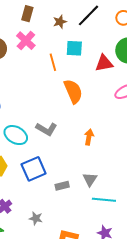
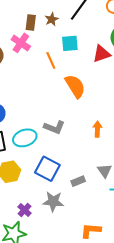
brown rectangle: (27, 14) -> (31, 22), moved
cyan ellipse: (16, 135) -> (25, 138), turned -40
blue square: (34, 169) -> (47, 169), turned -30
gray star: (36, 218) -> (53, 202), moved, size x1.5

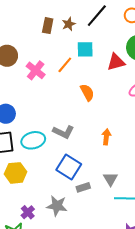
pink cross: (21, 43) -> (36, 70), moved
orange line: (51, 60) -> (65, 65), turned 60
orange semicircle: (75, 86) -> (87, 92), size x0.7
blue square: (47, 169) -> (69, 167), moved

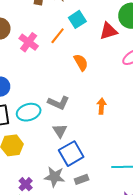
cyan square: (85, 49) -> (77, 19), turned -30
blue square: (69, 167) -> (71, 154), moved, turned 30
gray triangle: (110, 179) -> (60, 131), moved
gray rectangle: (83, 187) -> (82, 179), moved

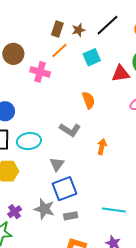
orange line: (58, 36) -> (59, 50), moved
pink cross: (29, 42) -> (40, 72), turned -30
gray L-shape: (58, 103) -> (70, 130), moved

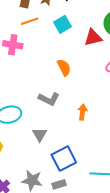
orange line: (59, 50) -> (30, 21), turned 30
blue square: (64, 189) -> (64, 159), moved

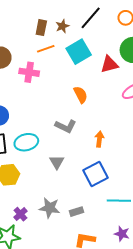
cyan square: (63, 24) -> (79, 52), size x1.4
blue square: (64, 159) -> (95, 174), moved

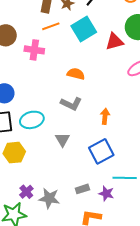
orange semicircle: (81, 95) -> (76, 74), moved, turned -48
gray star: (50, 208) -> (49, 198), moved
purple star: (122, 234) -> (106, 193), moved

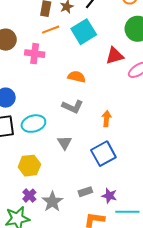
red triangle: (115, 42) -> (115, 56), moved
yellow hexagon: (14, 153) -> (29, 166), moved
cyan line: (125, 178) -> (127, 212), moved
gray star: (49, 198) -> (52, 202), turned 30

